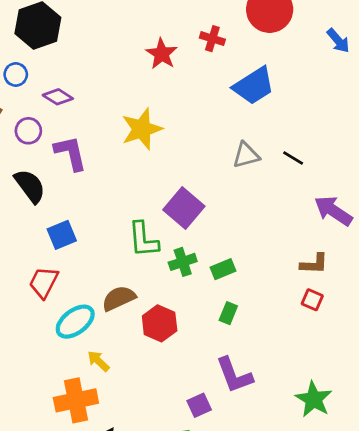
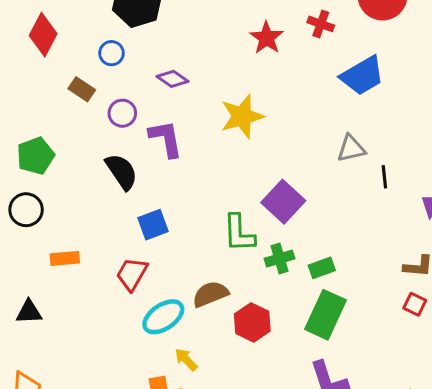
purple diamond: (58, 97) -> (172, 79), moved
black line: (293, 158) -> (384, 177), moved, turned 50
green rectangle: (228, 313) -> (325, 315), size x2.0

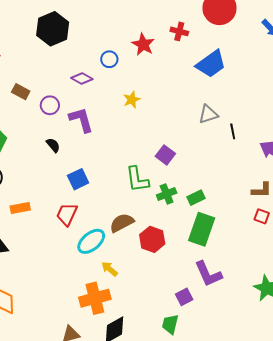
blue circle: (111, 53) -> (109, 59), moved
yellow star: (242, 116) -> (132, 100), size x0.6
black semicircle: (122, 172) -> (53, 145), size x0.6
purple square: (283, 202) -> (165, 155), size x0.7

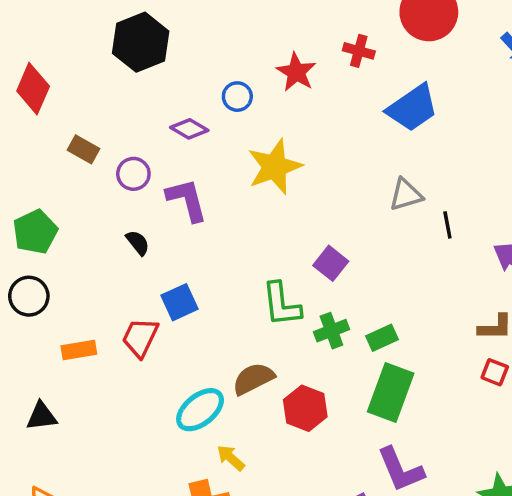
yellow star: (132, 100) -> (275, 167), size x1.8
red trapezoid: (67, 214) -> (140, 337), moved

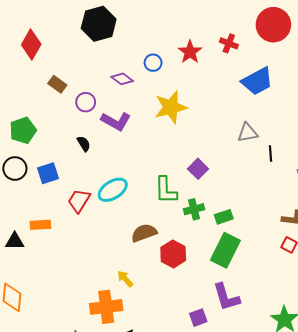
purple L-shape: (187, 200) -> (116, 121), turned 128
blue square: (179, 302) -> (48, 173), moved
orange rectangle: (79, 350) -> (40, 225), moved
cyan ellipse: (200, 410) -> (113, 190), moved

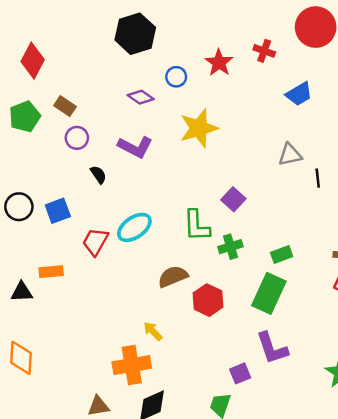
black hexagon: (99, 24) -> (135, 34), moved
blue trapezoid: (257, 81) -> (299, 94), size x0.7
purple circle: (86, 102) -> (77, 138), moved
green pentagon: (23, 130) -> (25, 117), moved
green rectangle: (224, 217) -> (282, 255), moved

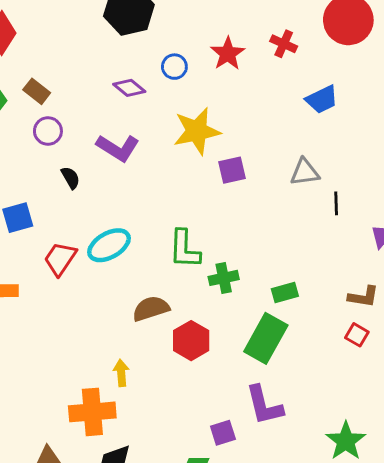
purple square: (233, 199) -> (232, 170), moved, turned 30
yellow arrow: (153, 331) -> (121, 373), turned 35

